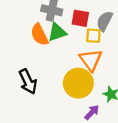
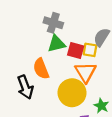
red square: (80, 18) -> (76, 51), moved
orange semicircle: (39, 35) -> (41, 69), moved

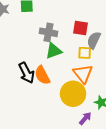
red square: (76, 51) -> (81, 28), moved
black arrow: (25, 87) -> (27, 73), moved

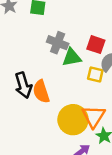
green triangle: (54, 51) -> (72, 57), moved
orange triangle: (83, 74) -> (93, 116), moved

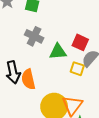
gray cross: (58, 43) -> (34, 36), moved

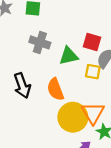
orange semicircle: (28, 79) -> (55, 89), moved

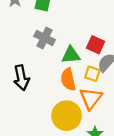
orange semicircle: (55, 89) -> (68, 79), moved
orange triangle: (93, 113) -> (91, 98), moved

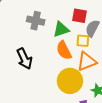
orange triangle: (91, 98) -> (87, 61), turned 45

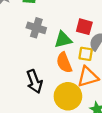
black arrow: (24, 59) -> (34, 81), moved

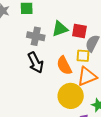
green triangle: (63, 40) -> (60, 29), moved
black arrow: (34, 81) -> (35, 63), moved

